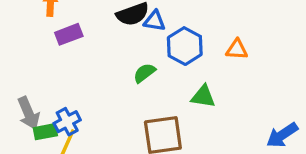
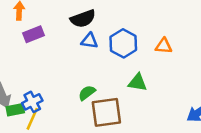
blue triangle: (154, 21) -> (89, 41), moved
green semicircle: (144, 73) -> (87, 93), moved

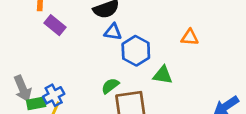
purple rectangle: (34, 34) -> (55, 25), turned 60
blue hexagon: (123, 43) -> (136, 51), moved

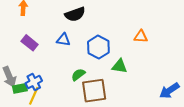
purple rectangle: (55, 25) -> (30, 43), moved
blue triangle: (113, 32) -> (63, 40), moved

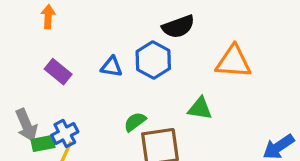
black semicircle: (75, 14) -> (178, 27), moved
orange triangle: (141, 37) -> (233, 62), size x1.6
blue hexagon: (98, 47) -> (153, 60), moved

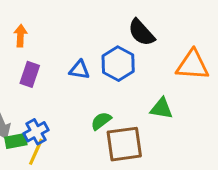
orange arrow: (48, 17) -> (20, 36), moved
black semicircle: (178, 27) -> (141, 33), turned 68
purple rectangle: (58, 72) -> (30, 74), turned 70

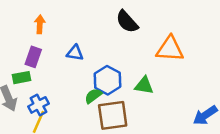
orange arrow: (20, 36) -> (40, 24), moved
blue hexagon: (118, 64) -> (107, 80), moved
green rectangle: (16, 141) -> (22, 78), moved

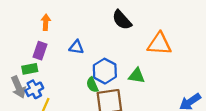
green semicircle: (93, 96) -> (92, 85), turned -77
blue cross: (38, 105) -> (34, 89), moved

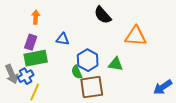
green rectangle: (30, 69) -> (36, 58), moved, size x1.6

